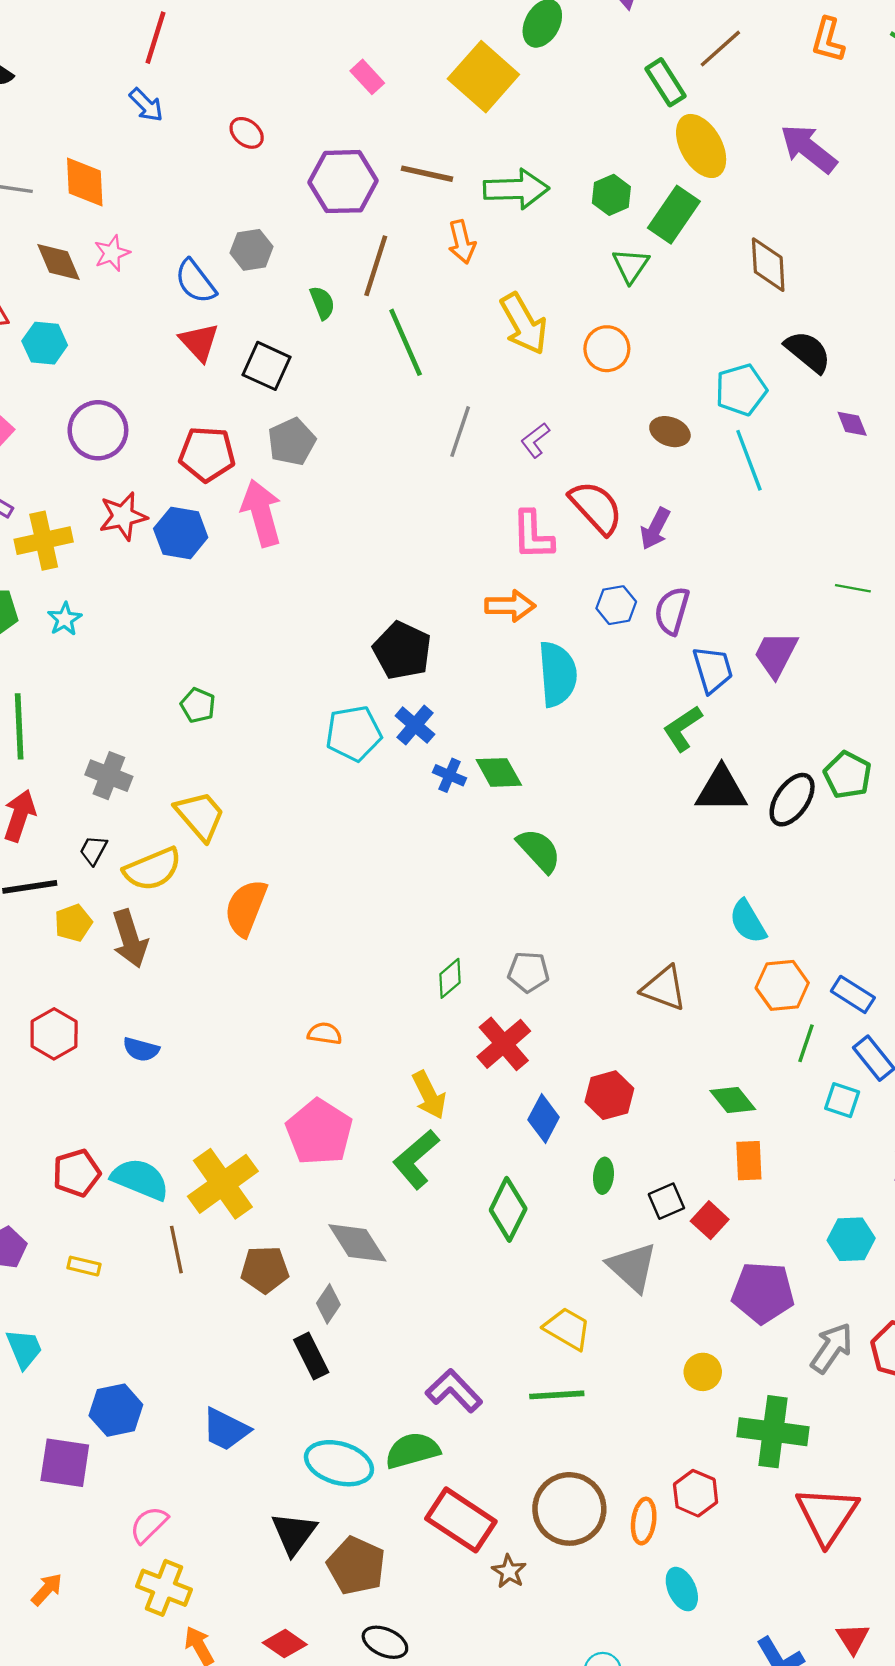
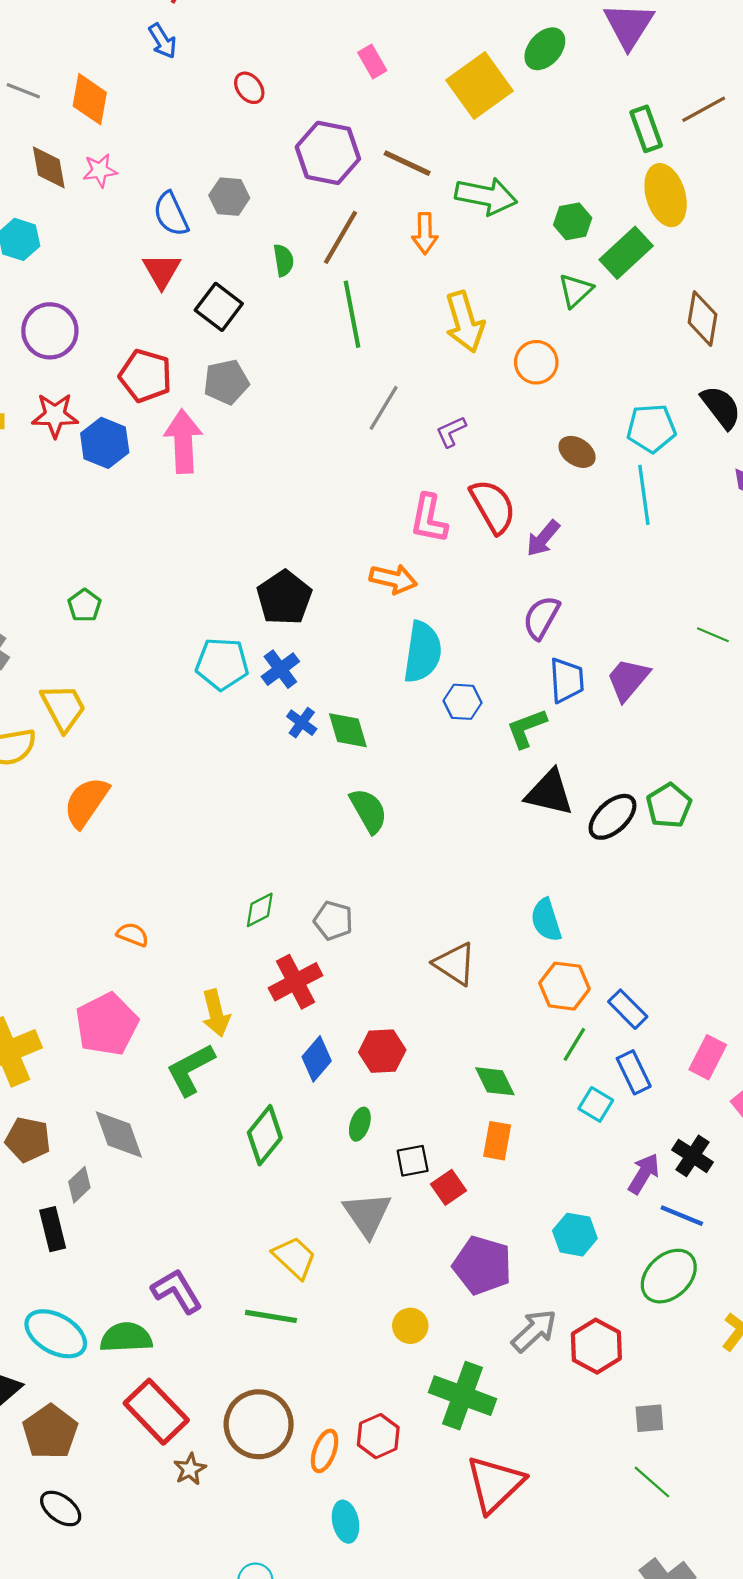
blue hexagon: (616, 605) -> (463, 702), moved

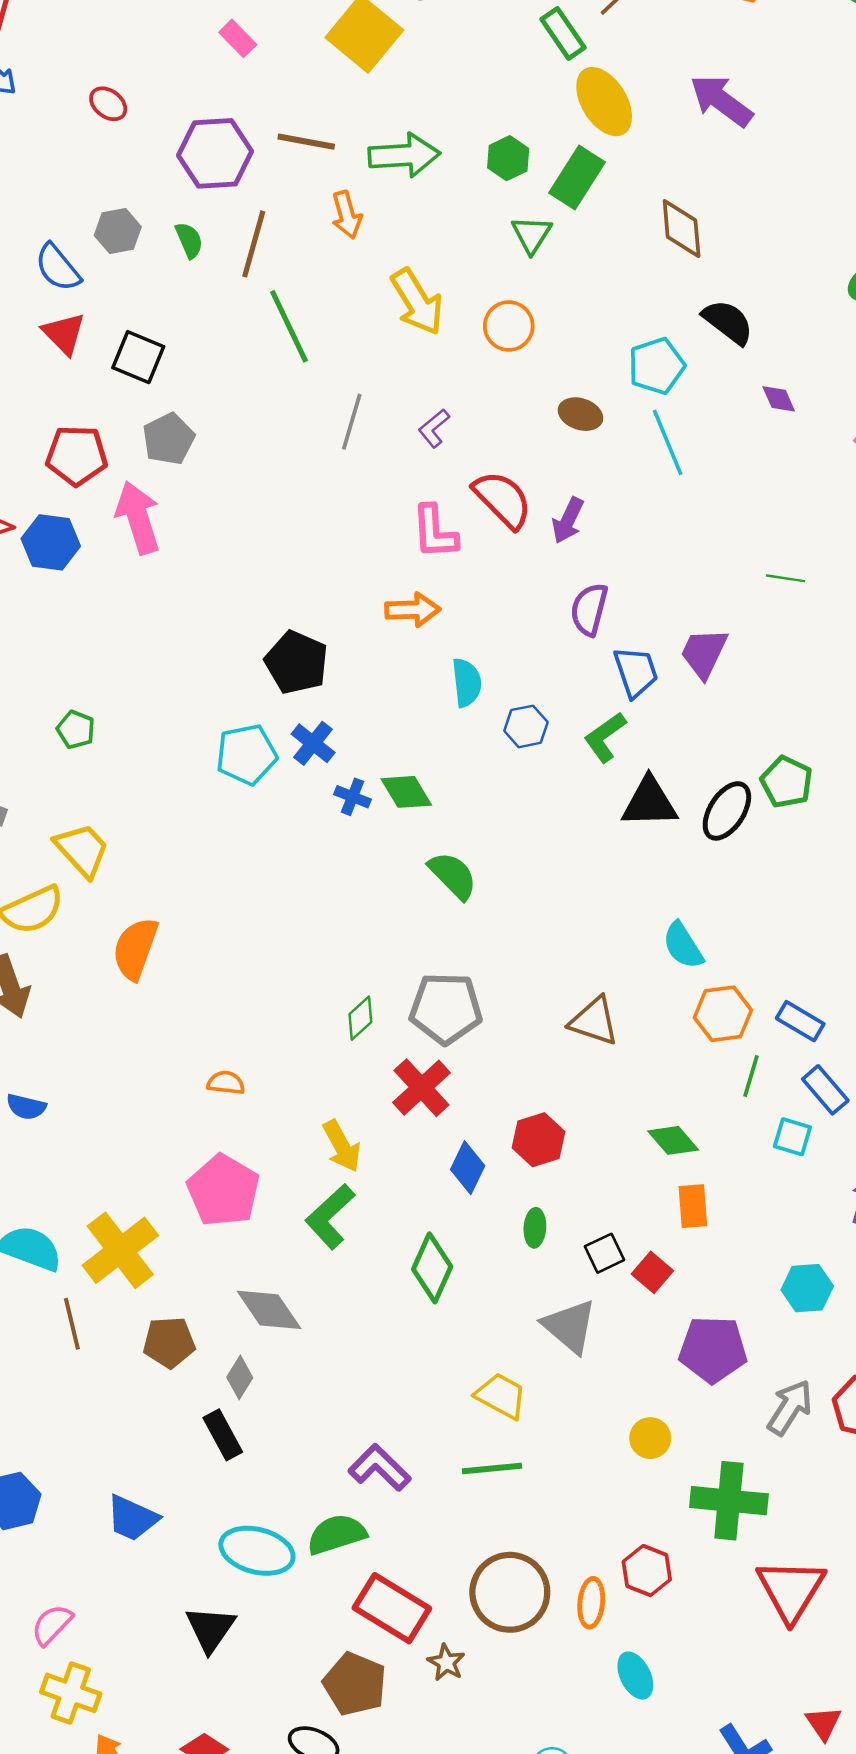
green semicircle: (283, 260) -> (189, 240), moved
cyan semicircle: (423, 652) -> (467, 683), size x0.7
gray pentagon: (333, 921) -> (446, 1008), size x1.6
brown pentagon: (50, 1432) -> (355, 1684), moved

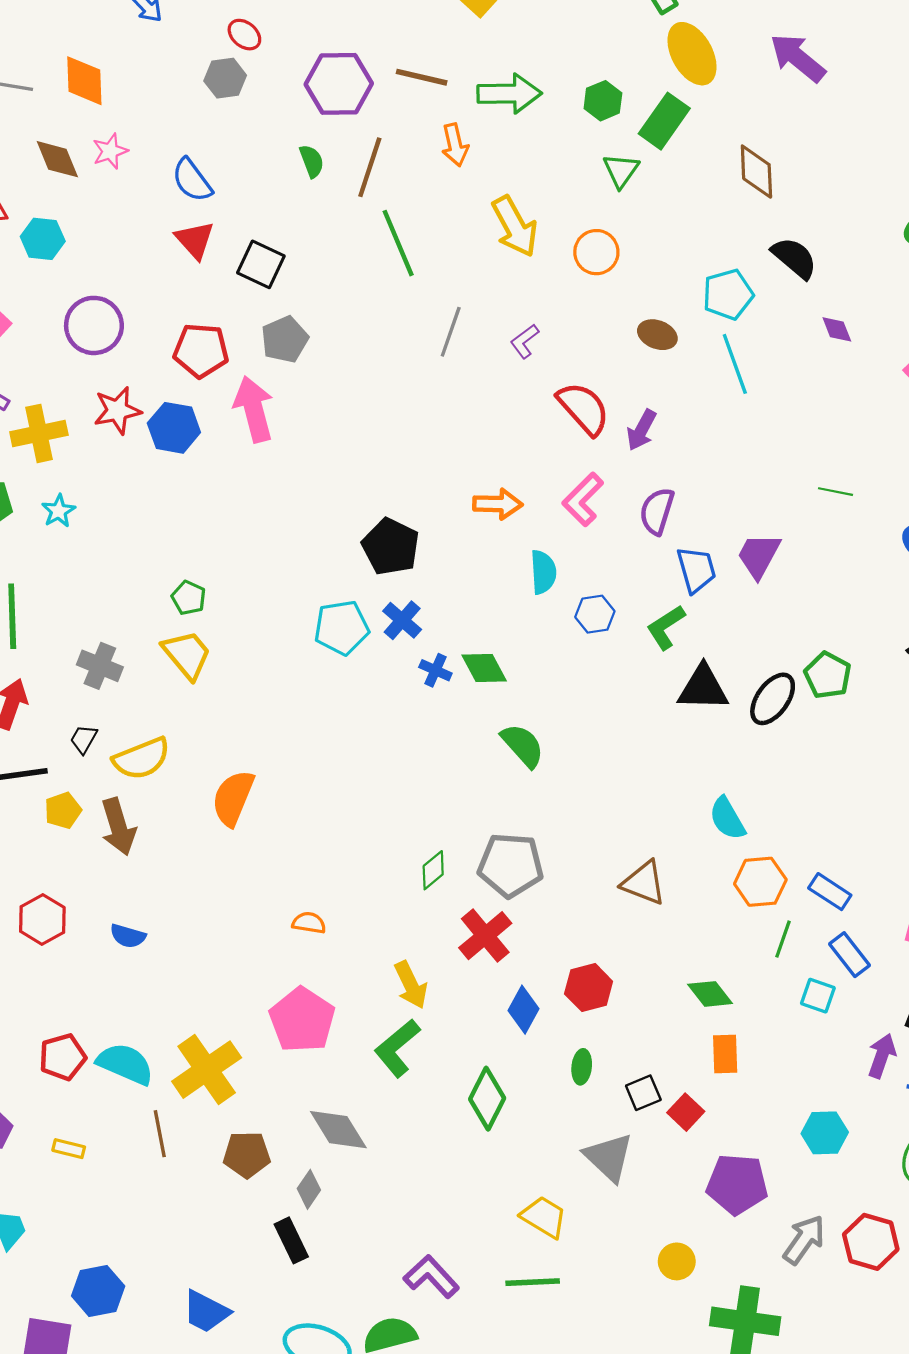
gray hexagon: (118, 231) -> (225, 78), moved
pink L-shape: (435, 532) -> (583, 499), moved, turned 46
yellow trapezoid: (82, 850) -> (187, 655), moved

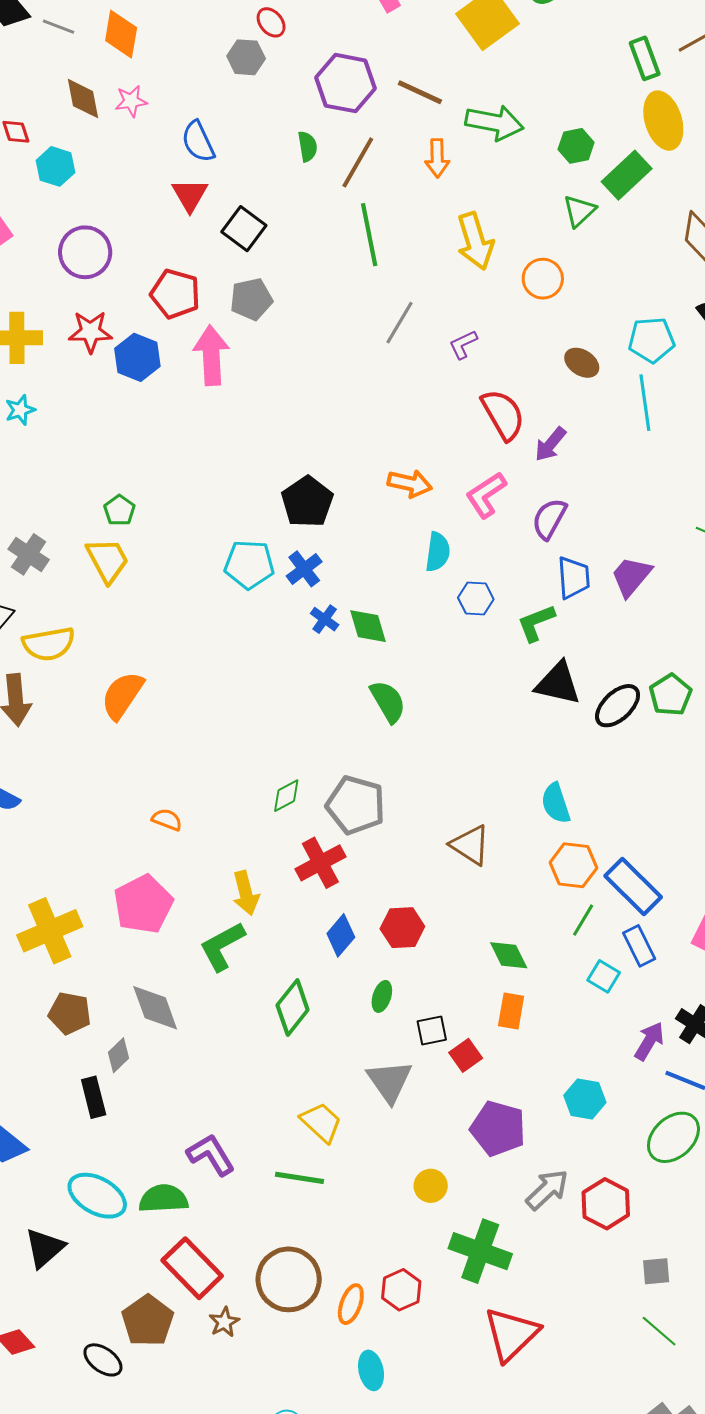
blue rectangle: (830, 892) -> (633, 887), size x1.5

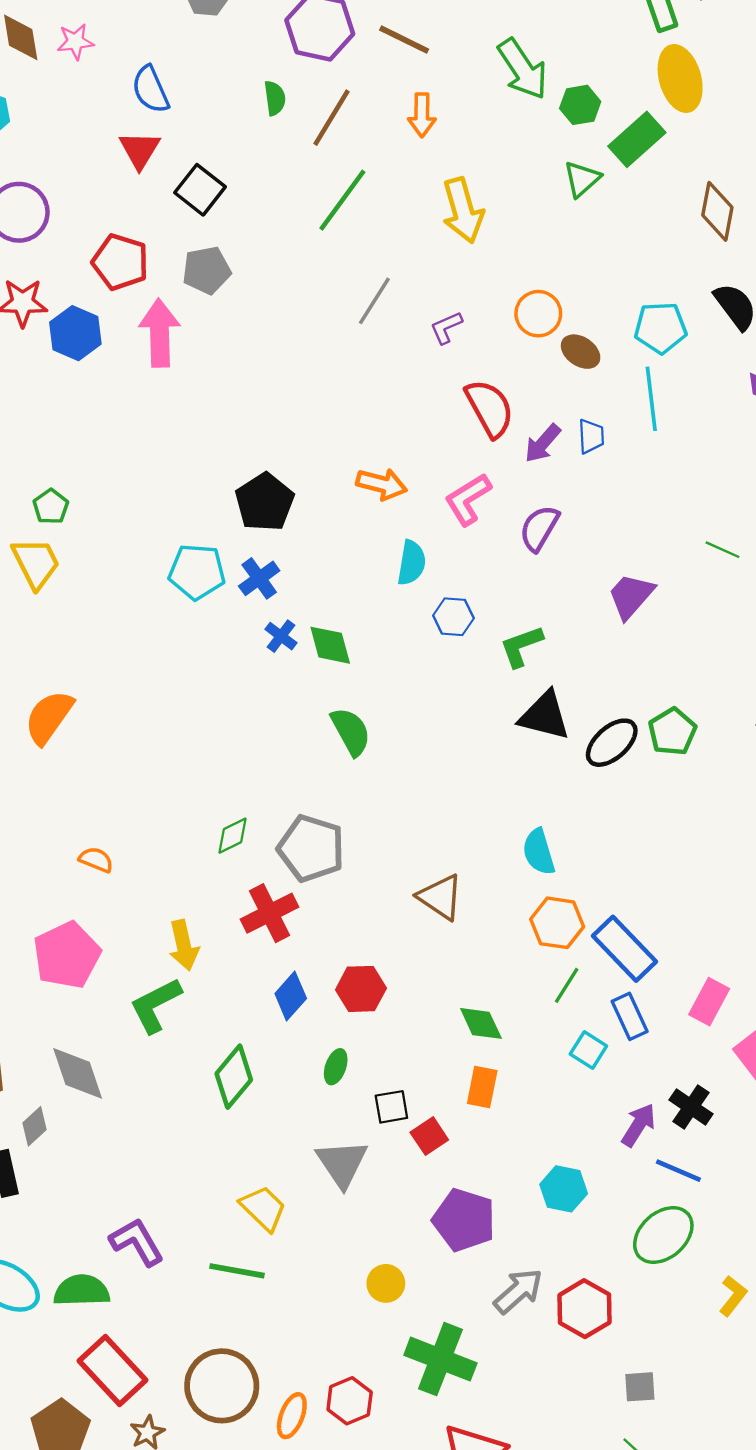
green arrow: (495, 123) -> (523, 69), moved, turned 44
green line: (369, 235) -> (342, 200), turned 46
orange circle: (543, 279) -> (538, 314), moved
blue trapezoid: (574, 578) -> (591, 436), moved, size x0.7

